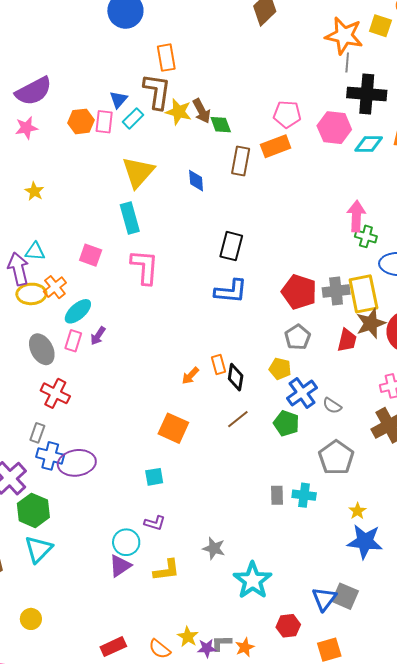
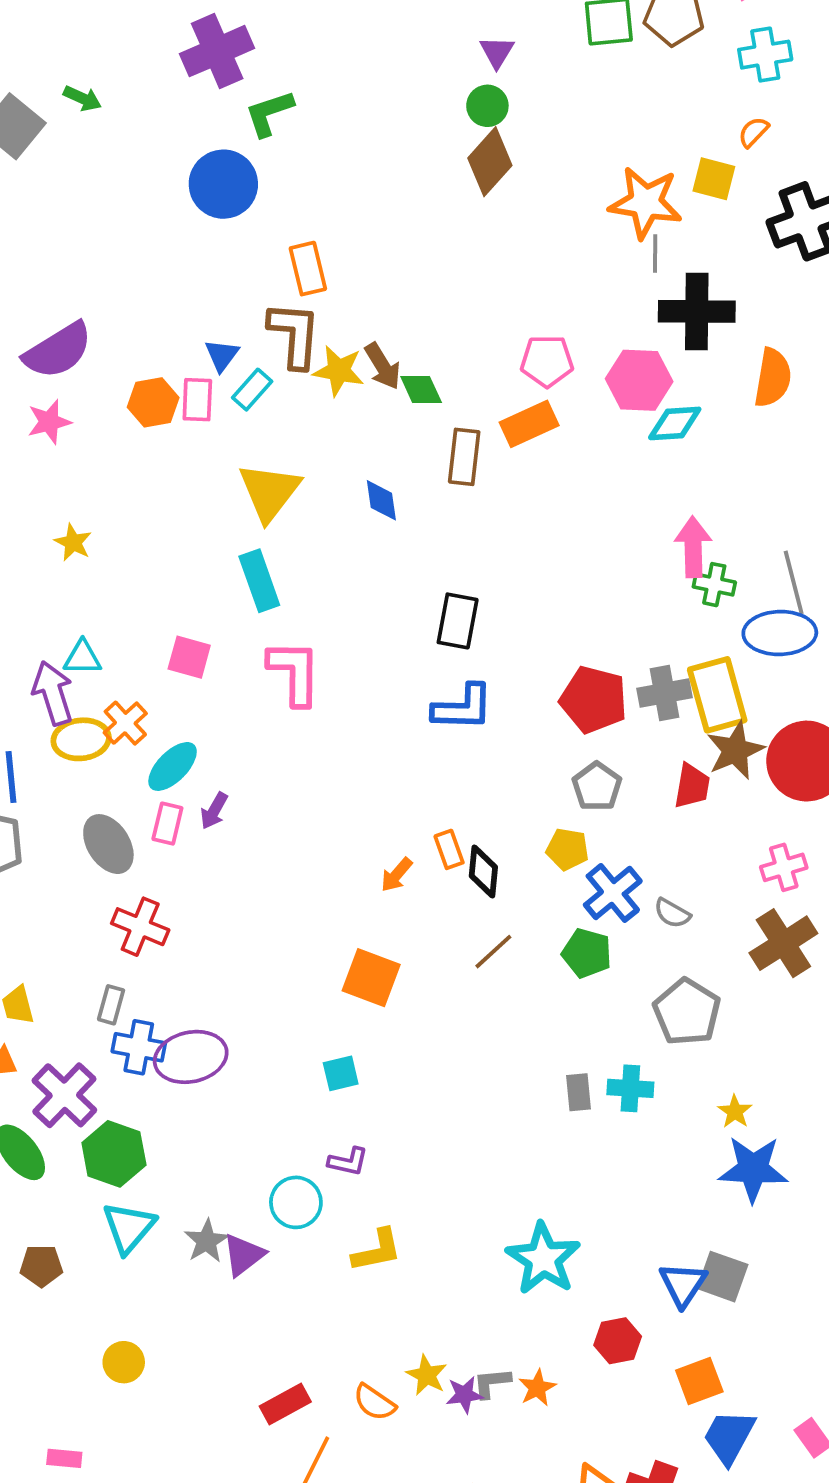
cyan diamond: (369, 144) -> (675, 423), moved
gray star: (214, 548) -> (207, 1241), moved, turned 30
purple triangle: (120, 566) -> (244, 1255), moved

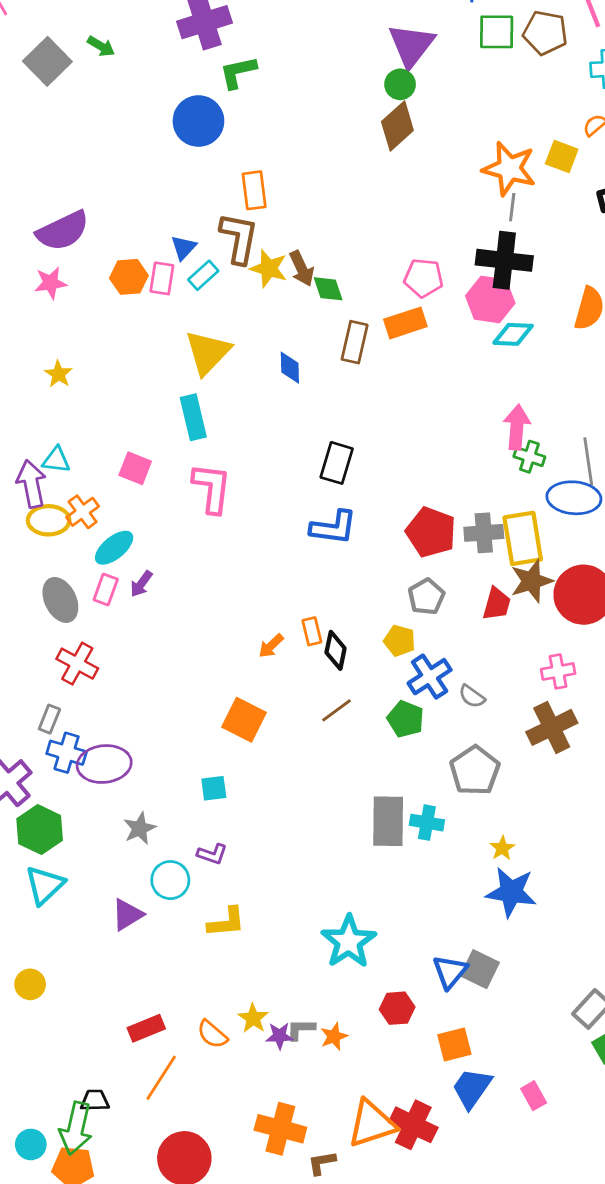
purple triangle: (497, 52) -> (411, 45), size x1.8
black cross: (697, 311) -> (504, 260), moved
gray rectangle: (579, 1092) -> (388, 821), size x1.8
gray star: (207, 1241) -> (140, 828), moved

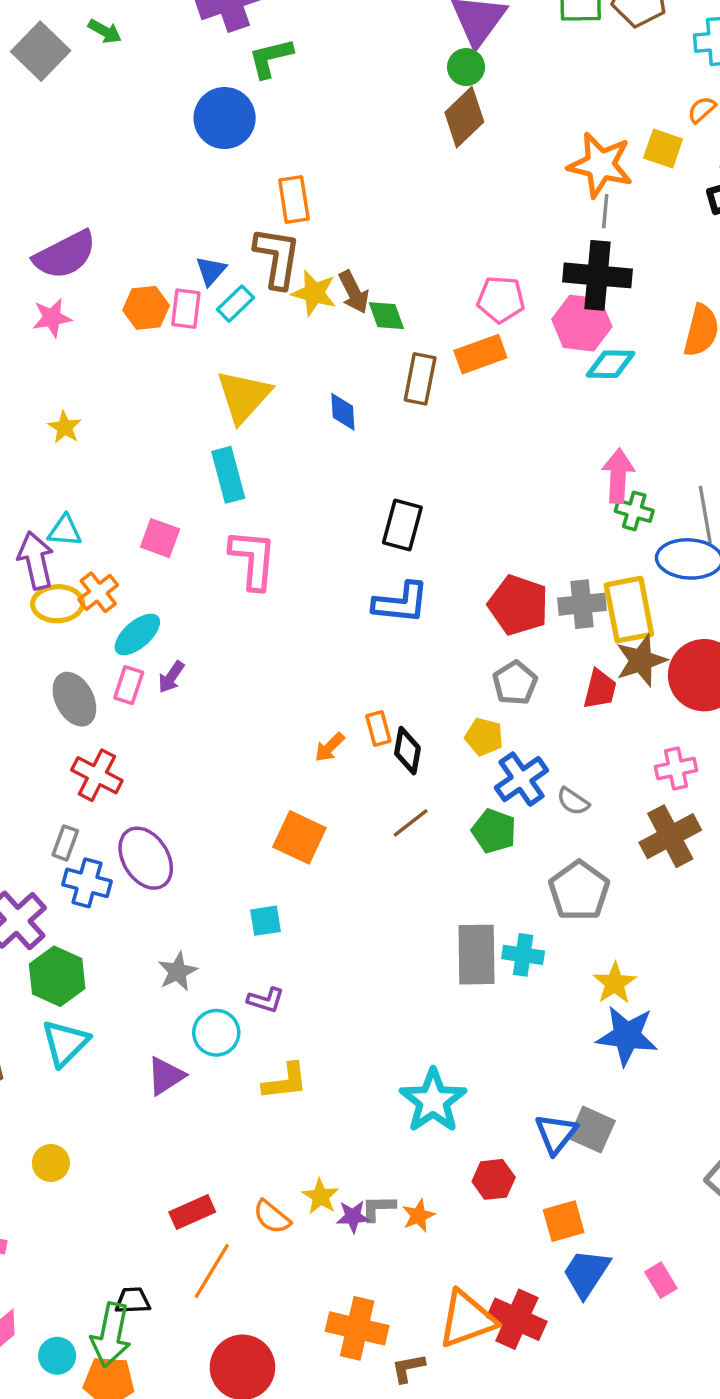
purple ellipse: (104, 764) -> (146, 858), moved, turned 66
yellow star: (502, 848) -> (615, 983), size x1.4

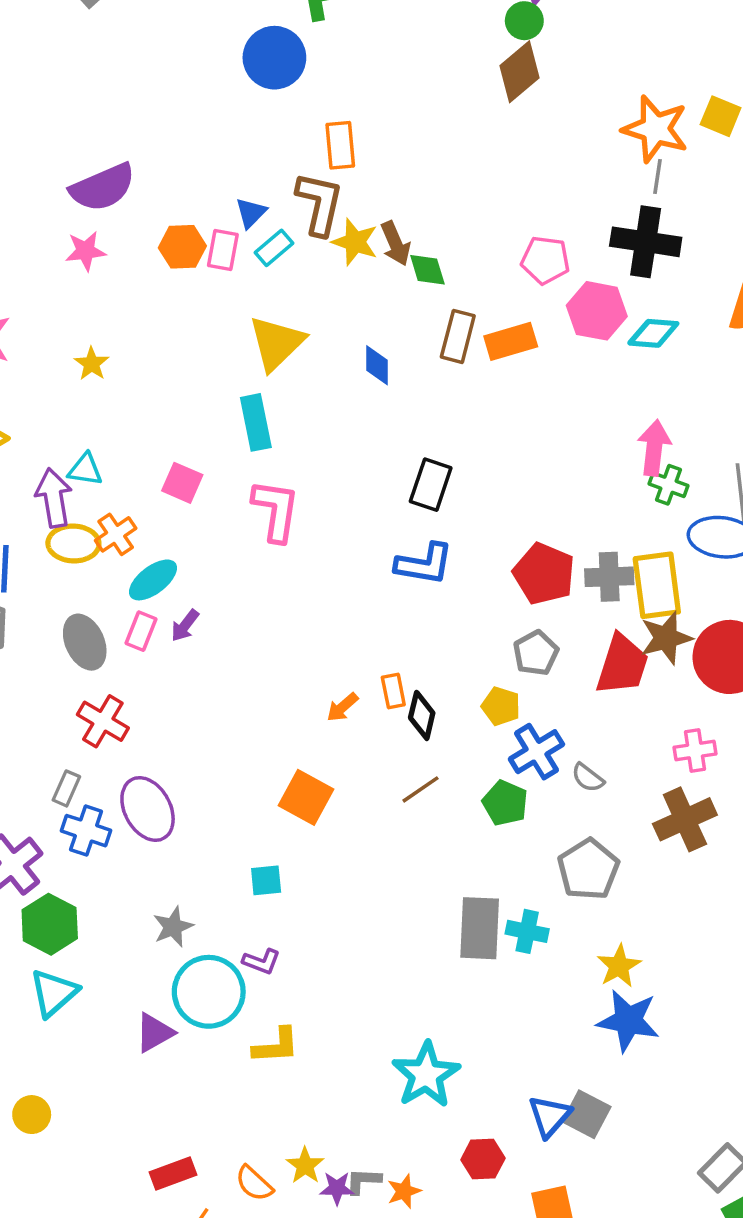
pink hexagon: (582, 323) -> (597, 311), moved
orange rectangle: (480, 354) -> (511, 341), moved
red trapezoid: (600, 689) -> (622, 665), size x1.5
cyan circle: (216, 1033) -> (209, 992), size x1.5

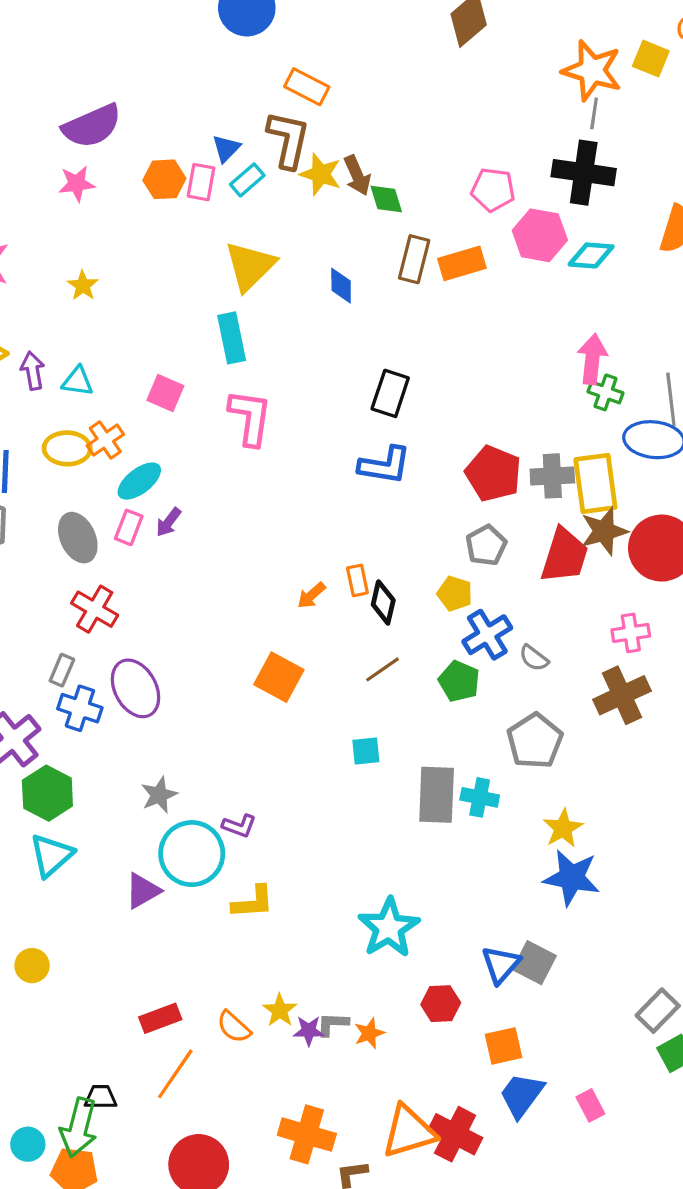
orange rectangle: (340, 145) -> (307, 87), turned -57
purple arrow: (54, 498) -> (33, 371), moved, size x0.7
cyan square: (266, 880) -> (366, 751), moved

